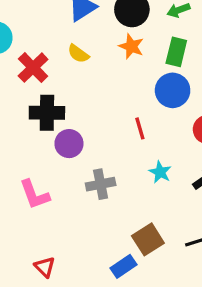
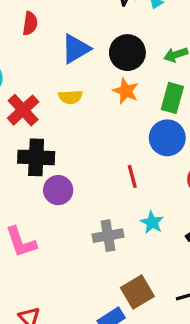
yellow semicircle: (78, 54) -> (70, 97), turned -40
gray cross: (101, 184) -> (108, 236), moved

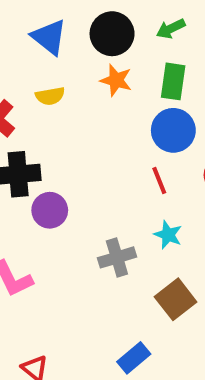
blue triangle: (76, 49) -> (49, 37), turned -44
red line: (132, 176) -> (159, 180), moved
brown square: (137, 292) -> (176, 299), moved

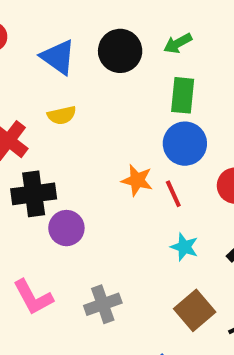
orange star: (116, 80) -> (137, 180), moved
gray cross: (117, 257) -> (103, 304), moved

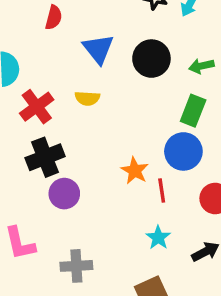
black cross: (34, 194) -> (45, 157), turned -30

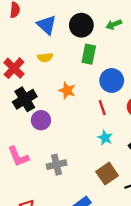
green rectangle: (193, 111) -> (89, 54), moved
orange star: (135, 171) -> (67, 90), moved

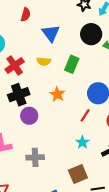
black circle: (81, 25) -> (91, 34), moved
green rectangle: (89, 54) -> (72, 64), moved
red line: (102, 108) -> (85, 115), turned 40

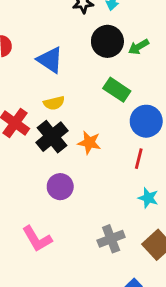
green rectangle: (72, 64) -> (117, 90), moved, turned -60
black cross: (19, 95) -> (52, 137), moved
gray cross: (35, 157) -> (111, 239), moved

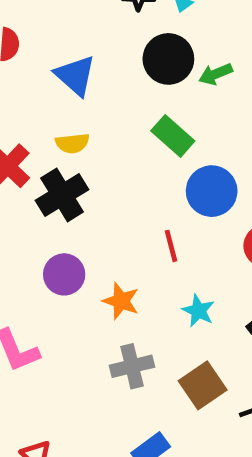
orange star: (89, 143) -> (121, 301), moved
red line: (139, 159) -> (171, 246), moved, turned -36

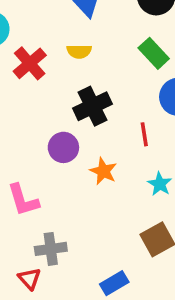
black cross: (62, 195) -> (93, 106), moved
gray cross: (132, 366) -> (51, 249), moved

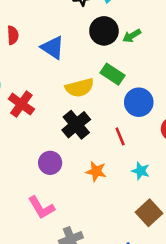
yellow semicircle: (79, 51) -> (80, 88), moved, size x1.5
purple circle: (63, 147) -> (50, 163), moved

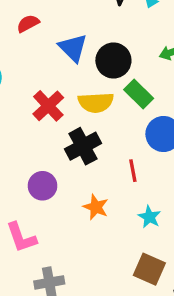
black circle: (104, 31) -> (113, 60), moved
red semicircle: (13, 35) -> (28, 23), turned -126
red cross: (21, 104) -> (48, 106), moved
brown square: (149, 213) -> (149, 269), turned -35

